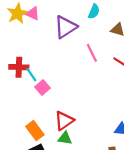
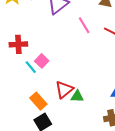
cyan line: (31, 75) -> (31, 67), moved
green triangle: (65, 138) -> (77, 96), moved

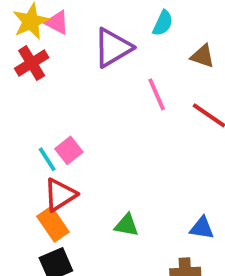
red cross: (18, 44) -> (32, 63), moved, turned -36
red triangle: (64, 90) -> (60, 195), moved

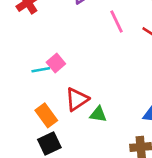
cyan line: (47, 159) -> (41, 70), turned -66
red triangle: (60, 195) -> (77, 99), moved

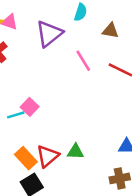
red triangle: (77, 99) -> (48, 156), moved

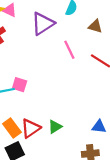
pink square: (30, 107) -> (20, 85), turned -32
green triangle: (76, 152) -> (55, 127), turned -40

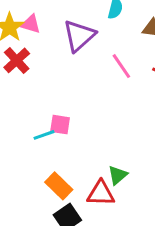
red triangle: (31, 128) -> (101, 193), moved, turned 45

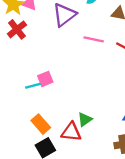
pink line: (121, 66) -> (94, 39), turned -48
pink square: (60, 125) -> (45, 79), turned -35

